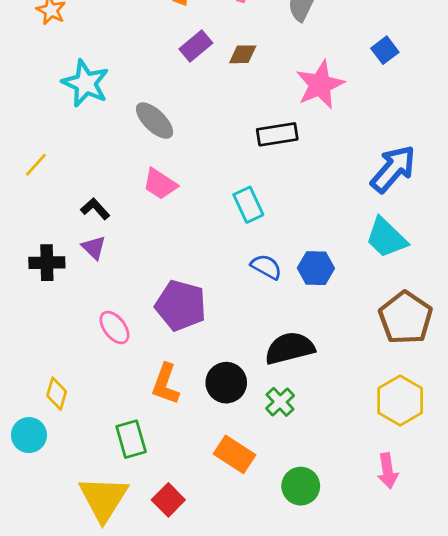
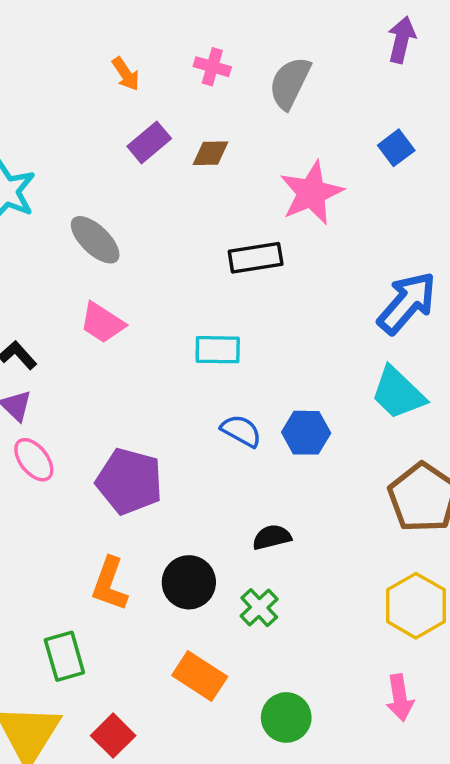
cyan rectangle: (248, 205) -> (218, 350), turned -64
pink ellipse: (114, 327) -> (34, 460), moved
black semicircle: (290, 348) -> (272, 537), size x0.6

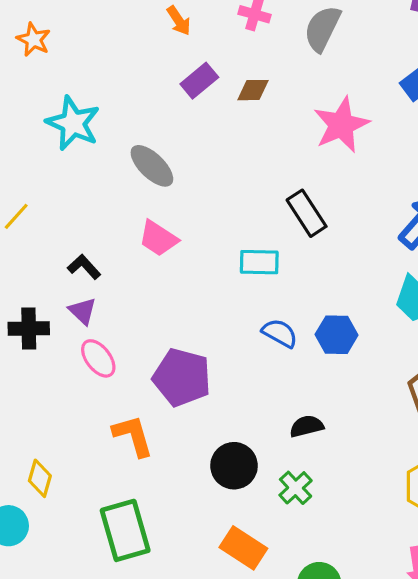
black rectangle: (256, 258) -> (307, 213), moved, turned 66
orange L-shape: (110, 584) -> (133, 436), moved, turned 144
green rectangle: (64, 656) -> (125, 530), size x1.4

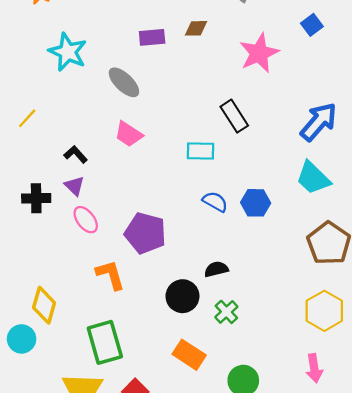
purple rectangle: (199, 81) -> (152, 37), moved, turned 35
black semicircle: (307, 426) -> (216, 269), moved
yellow diamond: (40, 478) -> (44, 305), size x1.4

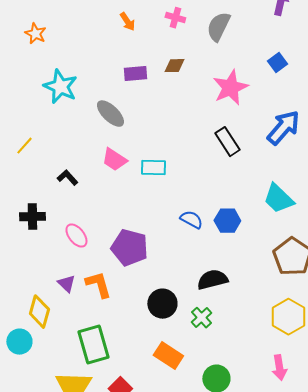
black rectangle: (234, 116) -> (227, 142), moved
blue arrow: (319, 122) -> (283, 128), moved
cyan rectangle: (200, 151) -> (153, 168), moved
purple triangle: (74, 186) -> (66, 284), moved
black semicircle: (216, 269) -> (212, 280), moved, size x1.4

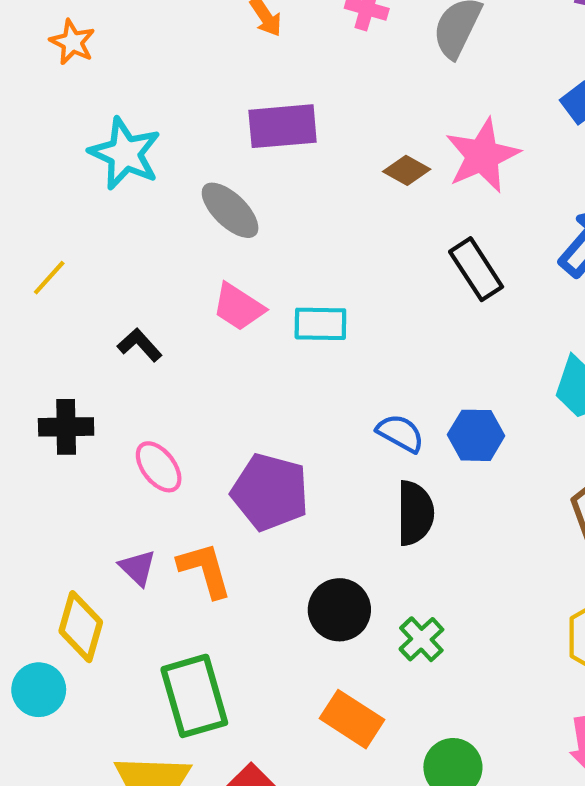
brown diamond: (174, 66) -> (407, 170), moved, turned 30
purple rectangle: (135, 74) -> (283, 126), size x1.4
black semicircle: (212, 280) -> (415, 513), moved, turned 104

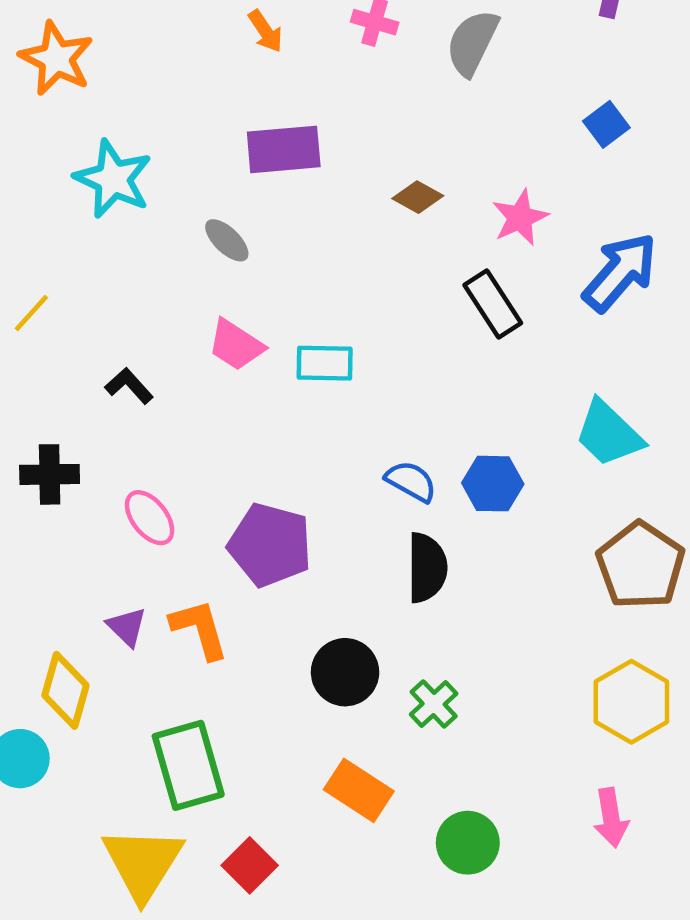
orange star: (72, 42) -> (56, 59), size x1.5
pink star: (482, 156) -> (520, 218), moved, size x0.7
gray ellipse: (230, 210) -> (227, 240), size x0.7

